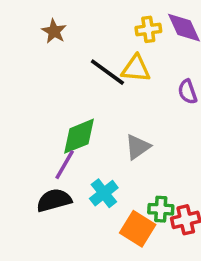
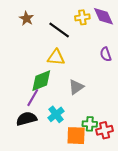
yellow triangle: (136, 69) -> (56, 57), moved
black line: (107, 72) -> (59, 30), moved
orange square: (138, 229) -> (76, 136), turned -30

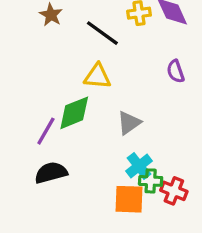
purple line: (33, 98) -> (46, 131), moved
cyan cross: (56, 114) -> (139, 166), moved
red cross: (105, 130) -> (174, 191), turned 35

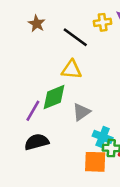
gray triangle: (129, 123) -> (81, 112), moved
cyan cross: (139, 166) -> (103, 137), turned -30

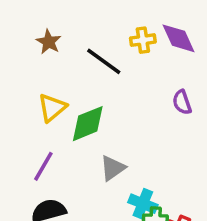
yellow triangle: (71, 70) -> (52, 108), moved, turned -45
green diamond: (54, 97) -> (88, 124), moved

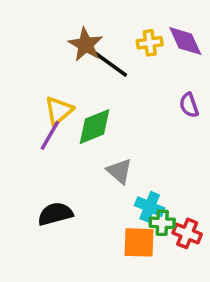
brown star: (49, 42) -> (86, 45), moved, size x1.4
purple line: (43, 166) -> (50, 135), moved
gray triangle: (113, 168) -> (119, 171), turned -44

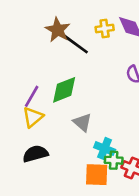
yellow triangle: (59, 111) -> (33, 117), moved

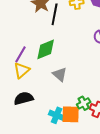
black line: (76, 44) -> (55, 14), turned 65
cyan cross: (105, 148) -> (57, 115), moved
green cross: (114, 160) -> (84, 103), turned -32

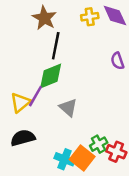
black line: (55, 14) -> (56, 46), moved
purple line: (21, 54) -> (35, 96), moved
orange square: (71, 114) -> (82, 158), turned 36

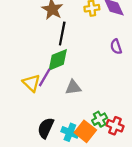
yellow triangle: (20, 102) -> (31, 83), turned -36
gray triangle: (68, 108) -> (73, 87), turned -49
black semicircle: (23, 138) -> (46, 128), moved, turned -50

